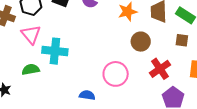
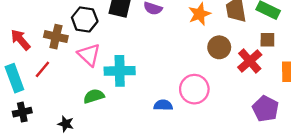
red cross: (160, 69) -> (250, 61), moved
blue semicircle: (87, 95) -> (163, 105), moved

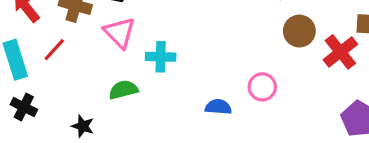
cyan cross: (120, 71) -> (161, 57), size x0.7
pink circle: (194, 89) -> (262, 87), size x0.7
black cross: (22, 112) -> (24, 107), turned 36

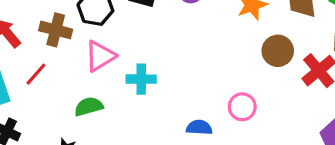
pink triangle: (120, 33) -> (100, 56), turned 44
green semicircle: (123, 90) -> (89, 107), moved

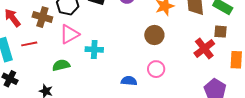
brown circle: (278, 51) -> (154, 35), moved
red line: (36, 74) -> (29, 44), turned 35

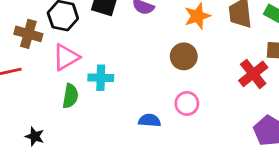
green semicircle: (61, 65) -> (70, 96), moved, turned 114

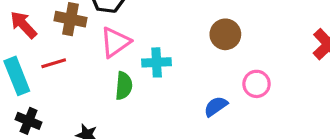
brown circle: (184, 56) -> (225, 34), moved
blue semicircle: (150, 120) -> (216, 106), turned -35

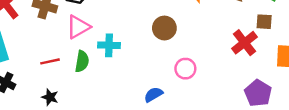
red line: (54, 63) -> (50, 61), moved
blue semicircle: (216, 106) -> (153, 95), moved

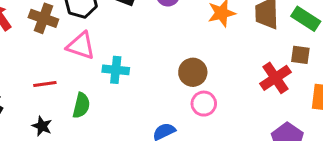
pink triangle: (78, 27) -> (81, 46), turned 45
brown circle: (164, 28) -> (193, 72), moved
green semicircle: (82, 61) -> (81, 105), moved

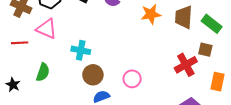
cyan cross: (116, 70) -> (81, 50), moved
brown circle: (193, 72) -> (93, 75), moved
red line: (45, 84) -> (20, 43), moved

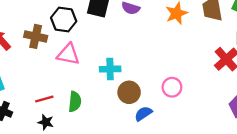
red line: (20, 43) -> (44, 99), moved

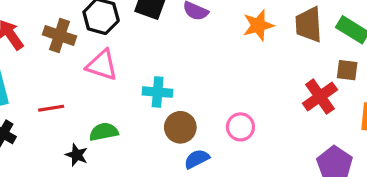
red line: (44, 99) -> (51, 108), moved
green semicircle: (75, 102) -> (104, 132), turned -114
black star: (46, 122) -> (77, 155), moved

